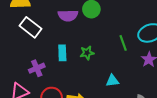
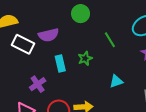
purple semicircle: (68, 15) -> (49, 35), moved
green line: (123, 43) -> (110, 40), moved

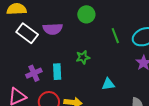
green line: (110, 40) -> (115, 36), moved
cyan rectangle: (60, 63) -> (57, 72), moved

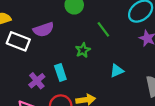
green line: (115, 36) -> (103, 29), moved

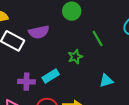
cyan rectangle: (60, 72) -> (51, 76), turned 70
purple cross: (37, 81) -> (26, 82), turned 35

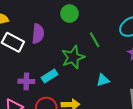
purple semicircle: (39, 32) -> (38, 34), turned -72
green star: (75, 57) -> (73, 57), size x1.6

